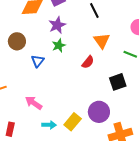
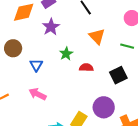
green star: (59, 45) -> (66, 54), moved
red semicircle: (88, 62) -> (86, 67), moved, turned -120
pink arrow: (34, 103) -> (38, 94), moved

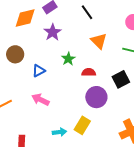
blue triangle: (36, 65) -> (39, 71), turned 32
purple circle: (104, 107) -> (96, 97), moved

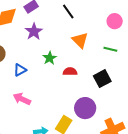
purple circle: (96, 97) -> (85, 108), moved

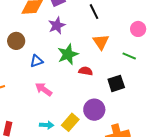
green star: (50, 58) -> (68, 54), size x1.5
pink arrow: (22, 99) -> (44, 89), moved

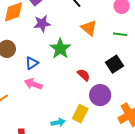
purple star: (57, 25) -> (42, 24), turned 30
red semicircle: (86, 71) -> (84, 75), moved, turned 48
pink arrow: (44, 89) -> (33, 84), moved

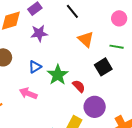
green star: (60, 49) -> (58, 75), moved
blue triangle: (32, 63) -> (35, 67), moved
black square: (115, 64) -> (103, 67), moved

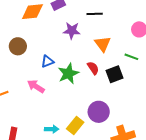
black line: (72, 11) -> (95, 14), turned -63
purple star: (39, 33) -> (72, 31), moved
red semicircle: (79, 86) -> (93, 68), moved

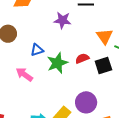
orange triangle: (103, 44) -> (105, 36), moved
red semicircle: (93, 68) -> (82, 58), turned -80

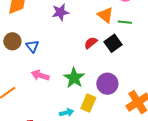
blue triangle: (37, 50) -> (32, 46), moved, turned -32
green star: (57, 63) -> (74, 78), moved

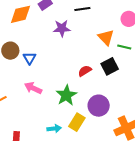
red semicircle: (91, 43) -> (85, 71), moved

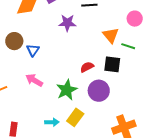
black square: (110, 66) -> (112, 64), turned 30
purple circle: (99, 106) -> (99, 91), moved

